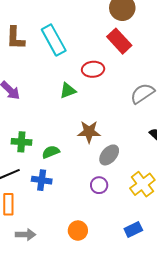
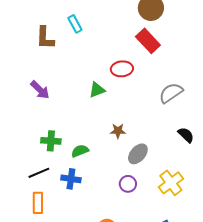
cyan rectangle: (54, 40) -> (75, 24), moved, size x0.6
brown star: (89, 132) -> (118, 131), size x0.7

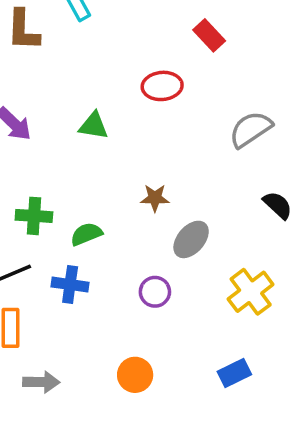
red rectangle: (148, 41) -> (209, 35), size x0.7
green triangle: (97, 90) -> (94, 126), moved, turned 30
purple circle: (128, 184) -> (155, 292), moved

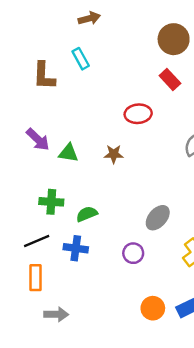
green triangle: (94, 126) -> (68, 153), moved
brown star: (155, 198) -> (114, 154), moved
orange circle: (135, 375) -> (153, 308), moved

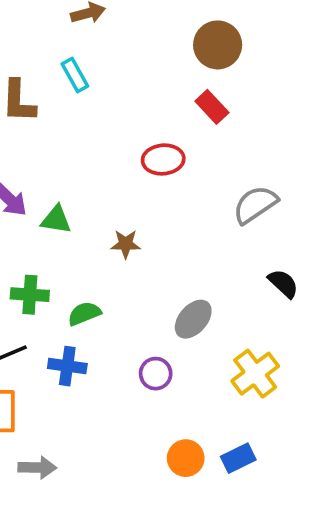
brown star: (114, 154) -> (126, 244), moved

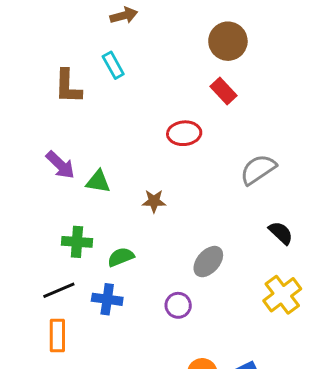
yellow cross: (255, 374) -> (282, 295), moved

